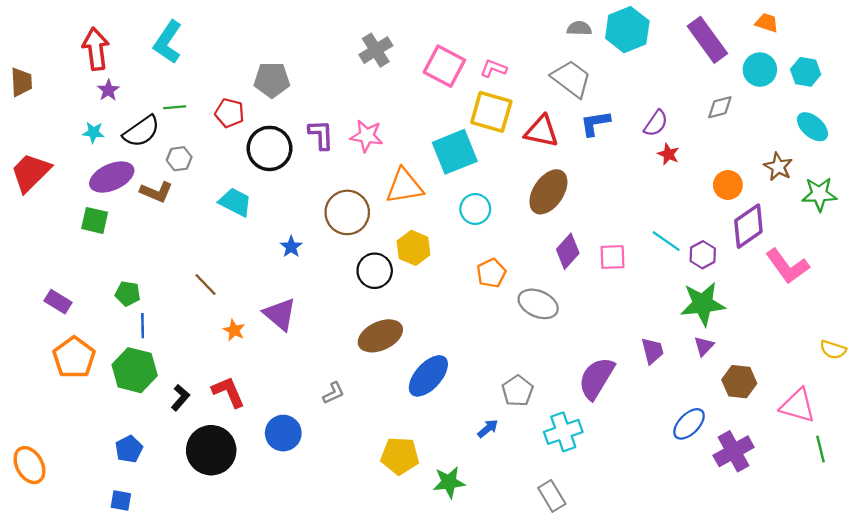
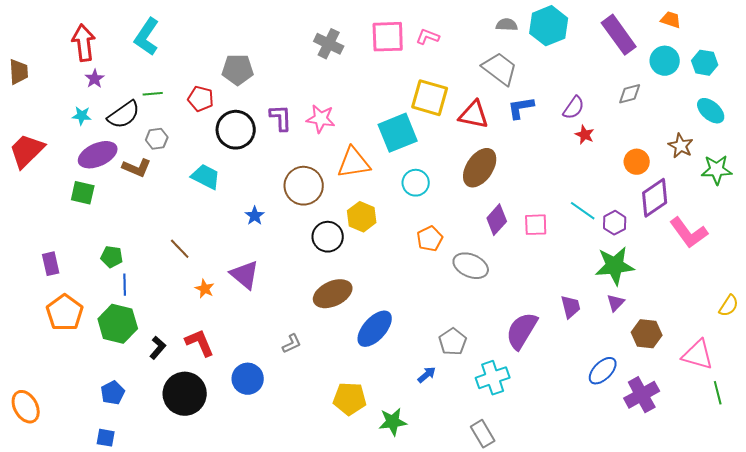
gray cross: (376, 50) -> (329, 44), turned -32
pink square: (444, 66) -> (388, 37), moved, turned -30
pink L-shape: (494, 68) -> (428, 37), moved
purple rectangle: (58, 302) -> (51, 264), turned 45
yellow semicircle: (833, 350) -> (729, 306), turned -75

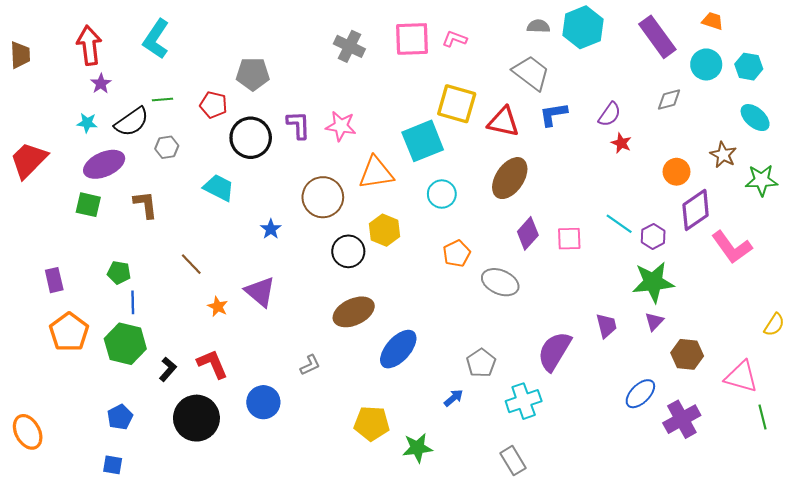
brown trapezoid: (19, 72) -> (20, 55), moved
brown L-shape: (137, 168) -> (145, 205), moved, turned -120

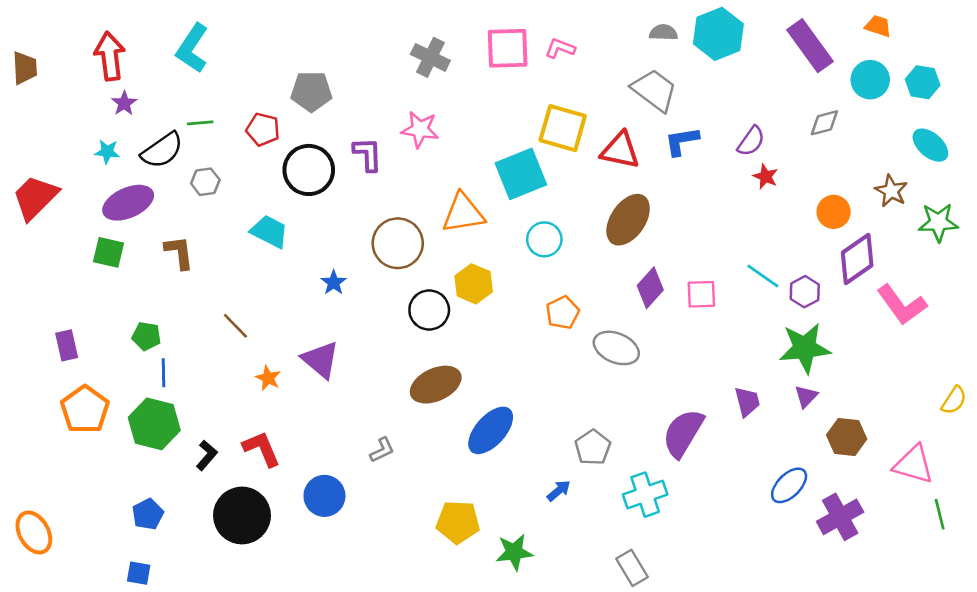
pink star: (341, 126) -> (420, 129), moved

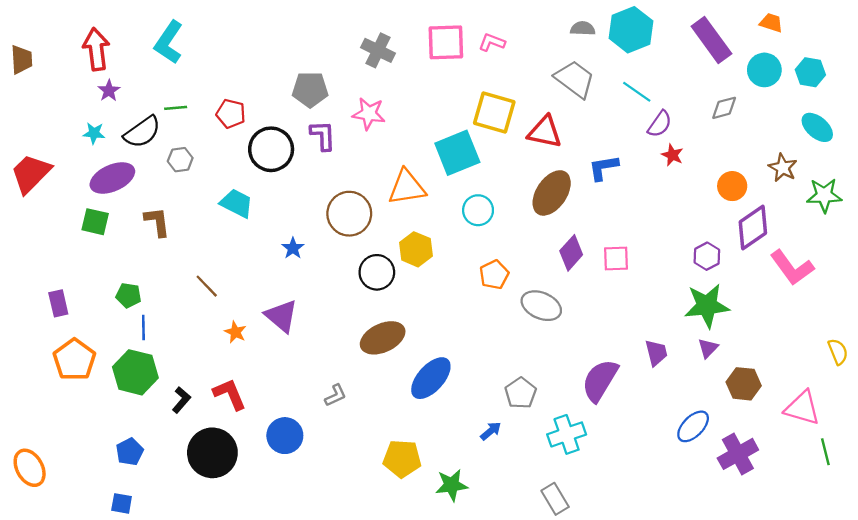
gray pentagon: (311, 91) -> (310, 89), moved
blue L-shape: (682, 141) -> (603, 168), moved
cyan line: (763, 276) -> (637, 92), moved
yellow semicircle: (954, 400) -> (838, 352), turned -55

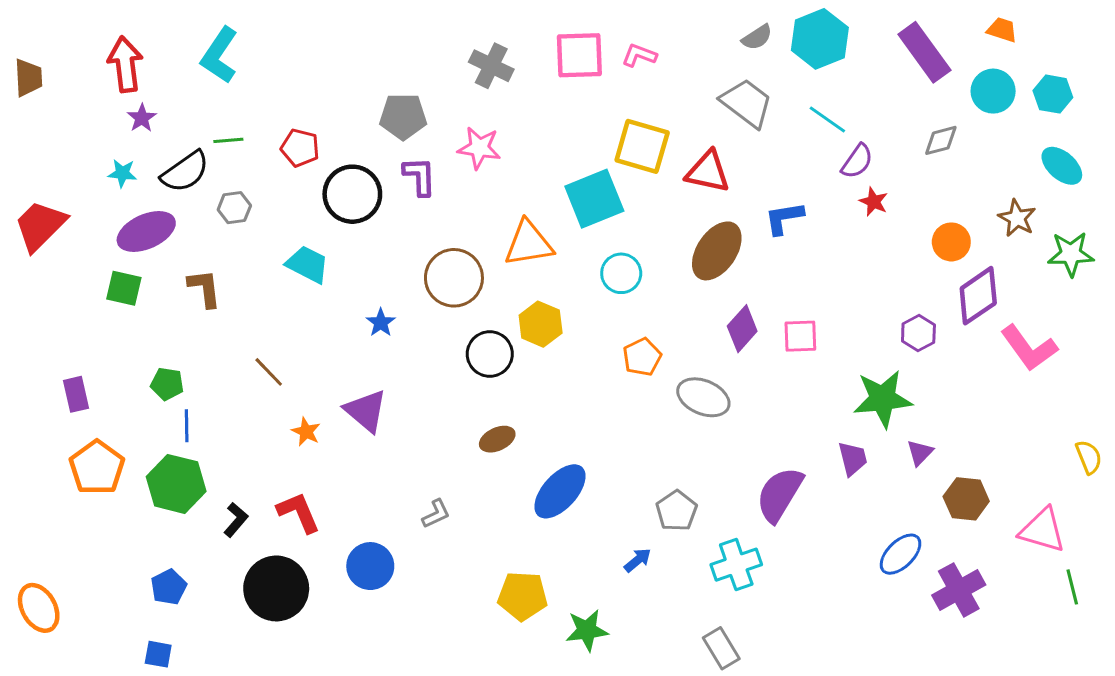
gray semicircle: (583, 29) -> (757, 37), turned 145
green star: (707, 306) -> (883, 399), moved
brown ellipse: (383, 338) -> (497, 439), size x0.6

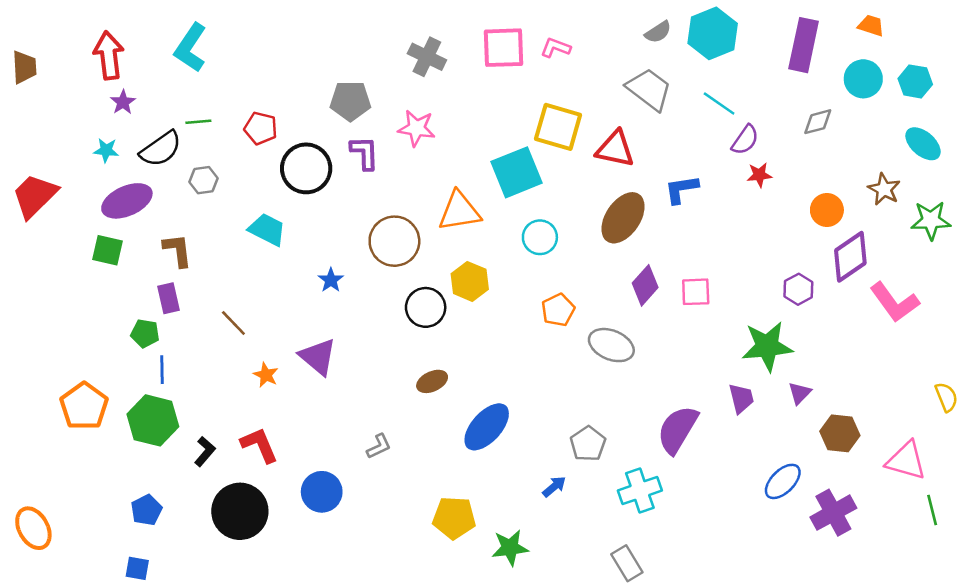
purple rectangle: (924, 52) -> (804, 45), turned 48
red star: (874, 202) -> (759, 175), turned -30
purple rectangle: (76, 394) -> (168, 298), moved

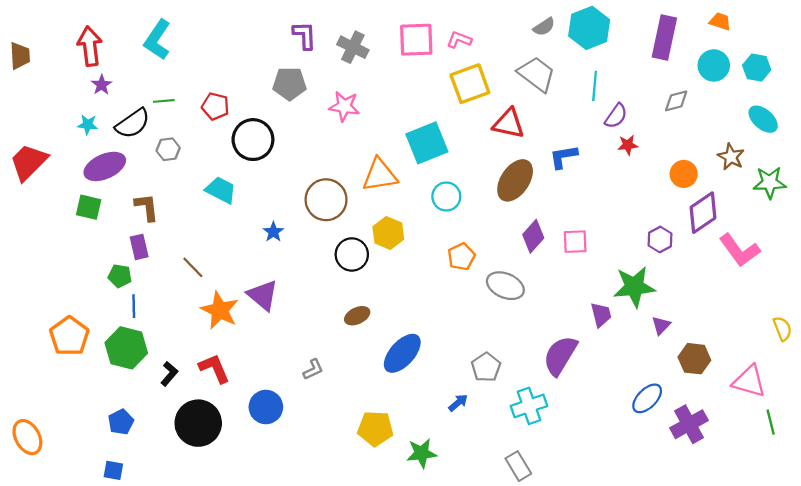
cyan line: (719, 104) -> (595, 86), turned 60
yellow square: (558, 127) -> (470, 84), moved, turned -36
purple L-shape: (365, 153) -> (305, 35), moved
orange star: (266, 375) -> (220, 310), size x1.8
purple trapezoid: (741, 398) -> (601, 315), moved

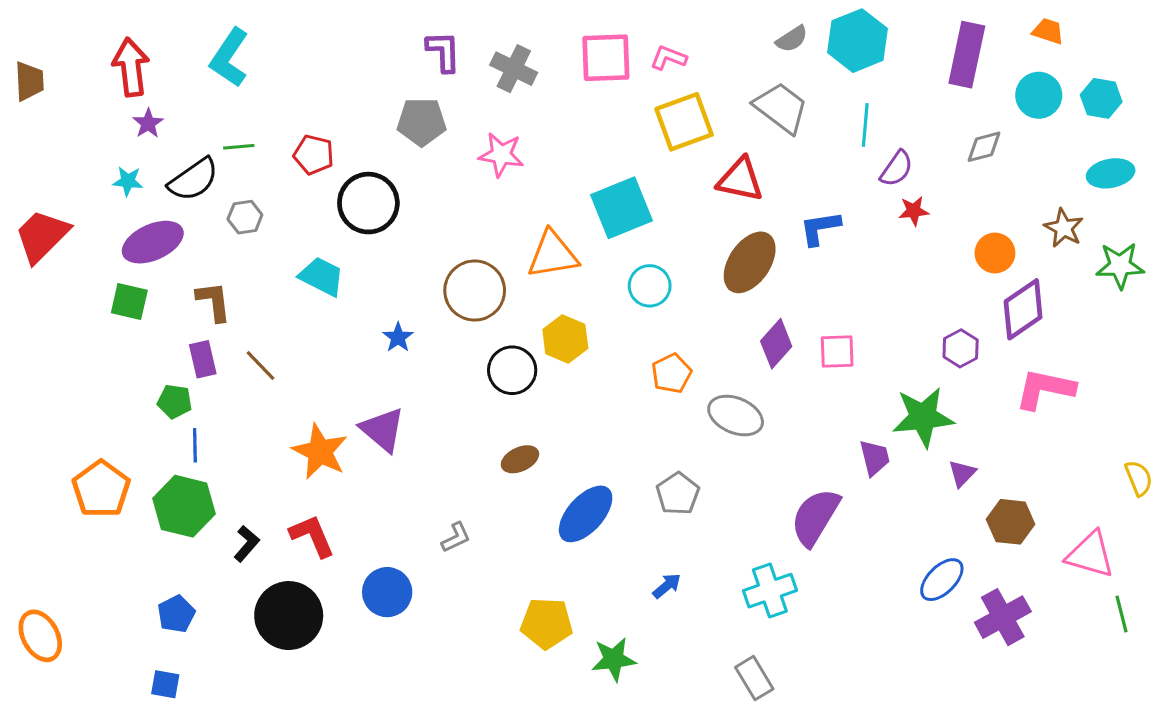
cyan ellipse: (763, 119) -> (1111, 173), turned -52
pink L-shape: (740, 250) -> (1045, 389), moved, turned 138
brown line: (193, 267) -> (261, 366), moved
gray pentagon: (486, 367) -> (678, 494), moved

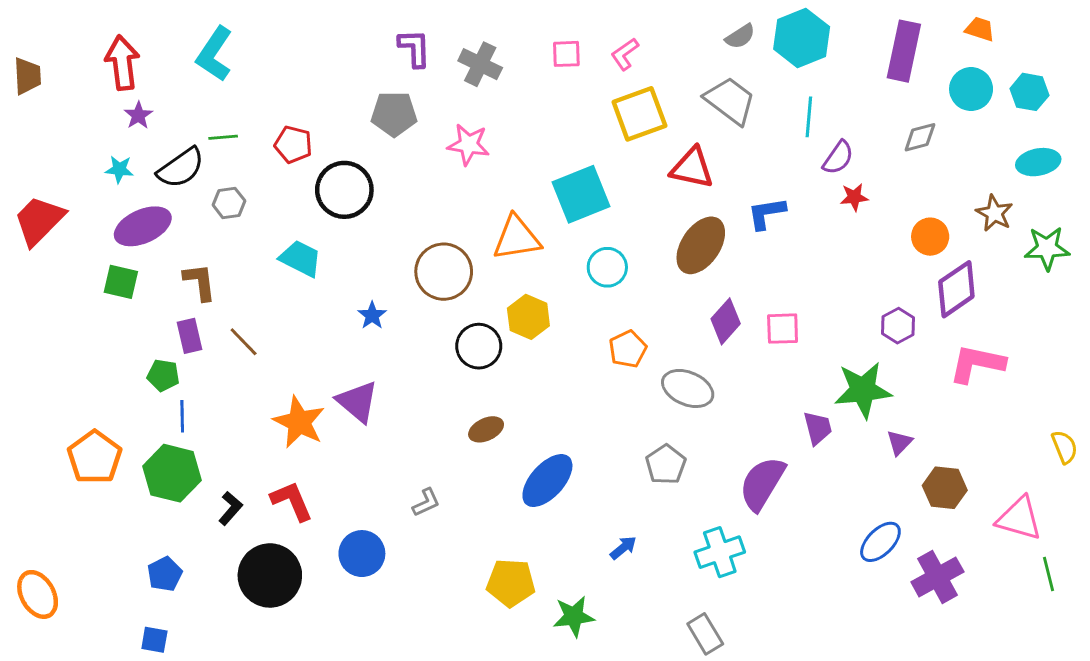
pink square: (606, 58) -> (566, 54), size x0.6
pink L-shape: (668, 58) -> (625, 54), turned -56
gray pentagon: (678, 494) -> (666, 464), moved

